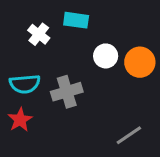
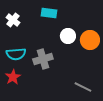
white cross: (39, 34) -> (13, 20), moved
gray line: (129, 135) -> (83, 87), turned 60

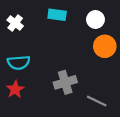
white circle: (68, 36) -> (95, 19), moved
gray cross: (43, 59) -> (65, 82), moved

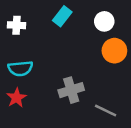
cyan rectangle: (57, 15) -> (62, 16), turned -60
white cross: (15, 23) -> (16, 25), turned -35

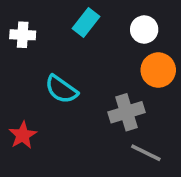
cyan semicircle: (20, 68) -> (61, 89), moved, turned 40
gray cross: (71, 90) -> (127, 112), moved

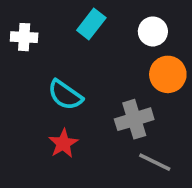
red star: (23, 135) -> (63, 143), moved

